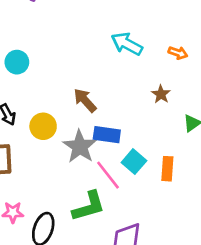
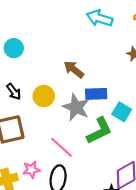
pink line: (108, 175) -> (61, 147), moved
green L-shape: (89, 206) -> (99, 131), moved

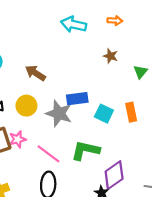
brown arrow: (74, 69) -> (35, 73), moved
green L-shape: (99, 131) -> (85, 150), moved, turned -136
pink star: (31, 170) -> (18, 139), moved

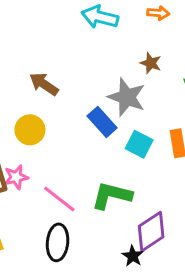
blue rectangle: (77, 99) -> (102, 122), turned 54
gray star: (59, 113) -> (127, 97), moved

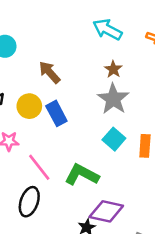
brown star: (151, 63) -> (113, 69), moved
blue rectangle: (102, 122) -> (56, 113), moved
purple diamond: (151, 232) -> (106, 211), turned 32

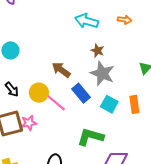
brown arrow: (49, 72) -> (61, 70), moved
blue rectangle: (56, 113) -> (81, 93), moved
pink line: (39, 167) -> (55, 102), moved

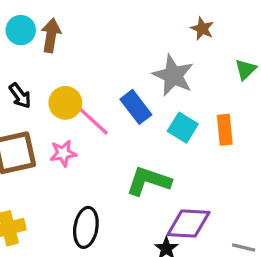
brown star: (98, 51) -> (202, 29), moved
brown arrow: (61, 70) -> (51, 35), moved, turned 60
pink star: (29, 123) -> (63, 153), moved

